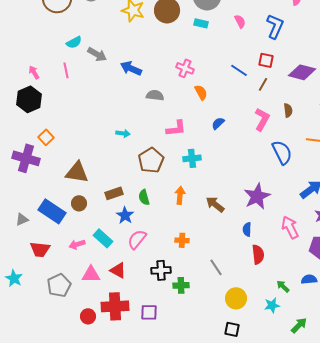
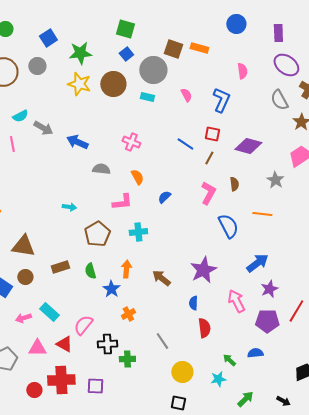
orange semicircle: (201, 92) -> (137, 177), moved
blue star: (125, 215) -> (111, 289), moved
pink semicircle: (137, 239) -> (83, 325), moved
orange cross: (182, 240) -> (128, 314), turned -32

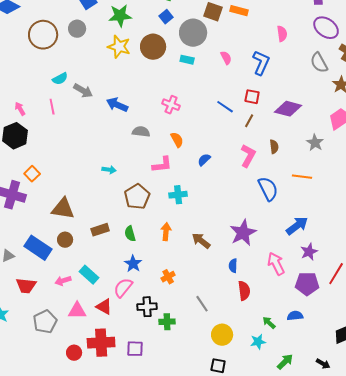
blue star: (111, 289) -> (133, 264), moved

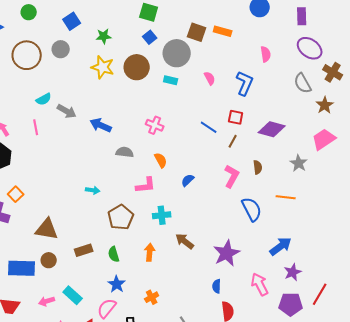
green star: (120, 16) -> (104, 36), size x0.7
brown arrow: (201, 241) -> (185, 241), moved
blue rectangle: (38, 248) -> (22, 268), turned -32

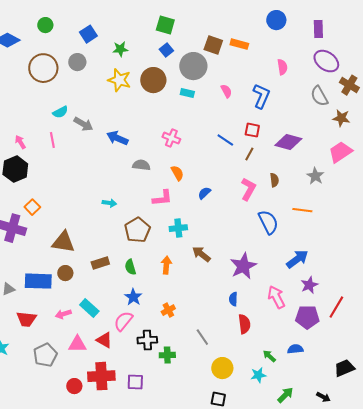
brown star: (325, 105) -> (341, 118), turned -30

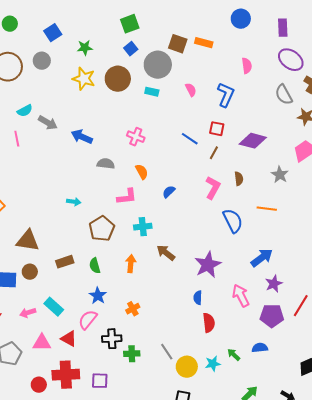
green square: (165, 25) -> (130, 24), turned -36
gray line: (202, 337) -> (167, 352), moved
cyan star: (258, 375) -> (213, 364), moved

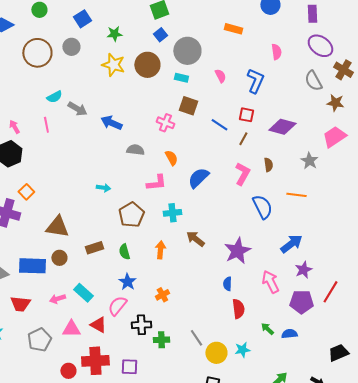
brown square: (178, 44) -> (188, 106), moved
blue semicircle: (169, 192) -> (198, 178), size x1.6
green arrow: (234, 355) -> (267, 329), moved

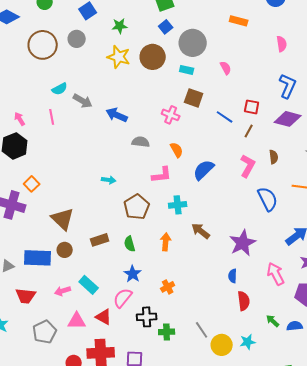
blue L-shape: (255, 81) -> (288, 86), moved
brown triangle: (57, 227) -> (63, 219), turned 35

